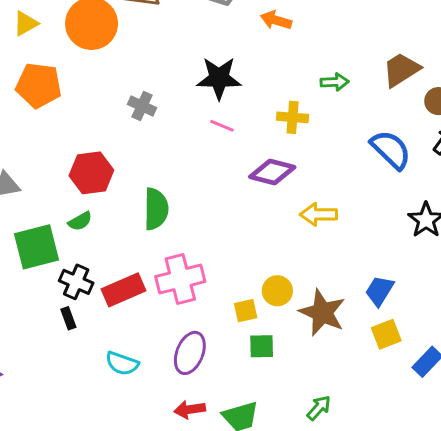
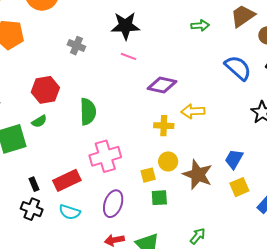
yellow cross: (293, 117) -> (164, 126), moved
black cross: (76, 282) -> (32, 209), moved
red rectangle: (123, 290) -> (67, 180), moved

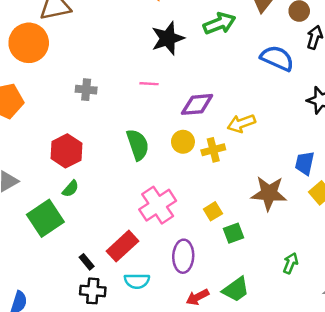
black star: (125, 26) -> (168, 38), moved
green arrow: (200, 26) -> (219, 23), size x1.5
green semicircle: (88, 112) -> (138, 145), moved
yellow circle: (168, 161) -> (183, 142), moved

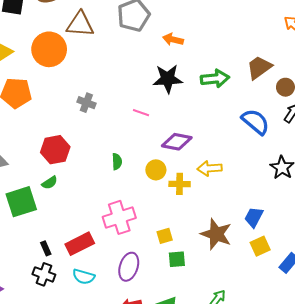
green semicircle: (138, 145) -> (117, 162), size x0.6

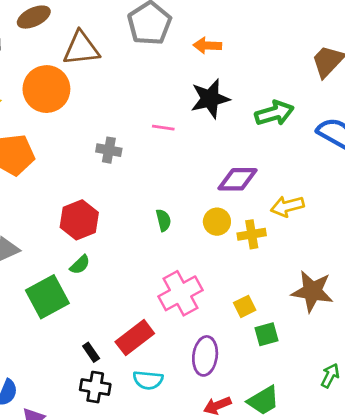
green arrow: (215, 79) -> (274, 113), moved
pink line: (141, 113) -> (163, 128), moved

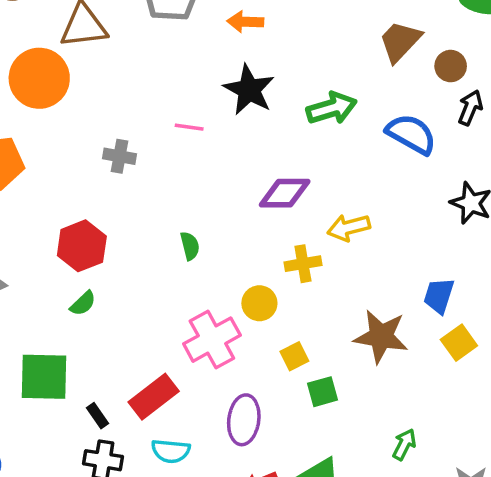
black star: (210, 99) -> (249, 90), turned -30
yellow circle: (217, 222) -> (259, 303), moved
green square: (47, 297) -> (44, 377), moved, turned 30

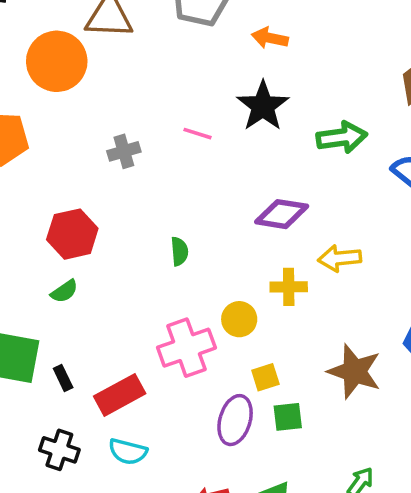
gray cross: (119, 156) -> (124, 151), turned -36
black rectangle: (98, 416) -> (63, 378), moved
purple ellipse: (244, 420) -> (235, 420), moved

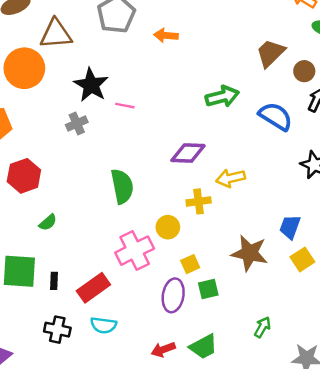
black star: (263, 106) -> (91, 85), moved
red hexagon: (72, 234) -> (24, 176), moved
green semicircle: (179, 251) -> (122, 186), size x1.8
black rectangle: (63, 378) -> (54, 281), turned 35

